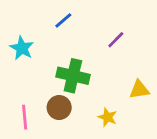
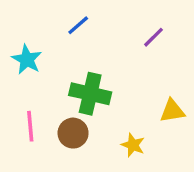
purple line: (116, 40) -> (153, 37), moved
pink line: (25, 117) -> (30, 126), moved

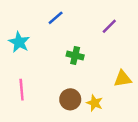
green cross: (90, 94) -> (75, 56), moved, size x0.6
brown circle: (73, 133) -> (70, 99), moved

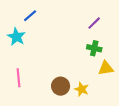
blue line: (56, 18) -> (30, 16), moved
green cross: (75, 56) -> (94, 48), moved

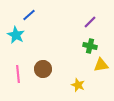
brown circle: (61, 86) -> (43, 69), moved

